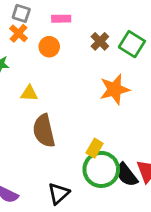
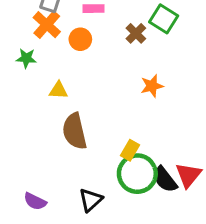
orange cross: (19, 33) -> (47, 25), size x1.4
green square: (132, 44) -> (164, 19), moved
orange star: (115, 89) -> (152, 86), size x0.7

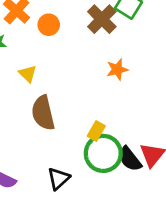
brown cross: (136, 33) -> (102, 19), size x1.5
yellow triangle: (58, 90) -> (28, 74), turned 42

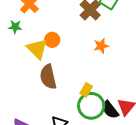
orange circle: (49, 25) -> (52, 40), moved
yellow triangle: (28, 74) -> (37, 49), size x1.6

